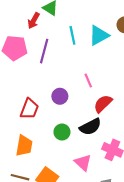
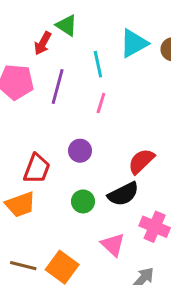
cyan triangle: (99, 35) -> (134, 43), moved
pink line: (88, 81) -> (101, 103), moved, turned 40
orange trapezoid: (24, 146) -> (20, 204), moved, turned 60

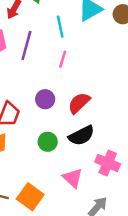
red semicircle: (141, 161) -> (79, 103), moved

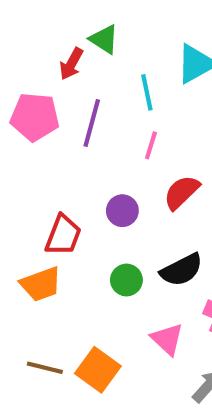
red semicircle: (79, 103) -> (182, 192), moved

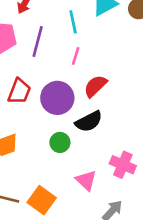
purple circle: (122, 211) -> (57, 98), size x1.6
red trapezoid: (63, 235) -> (19, 91), moved
black semicircle: (182, 270) -> (89, 121), moved

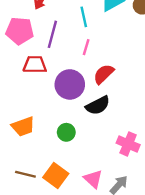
red trapezoid: (19, 91) -> (35, 65), moved, turned -110
green circle: (60, 142) -> (66, 132), moved
pink triangle: (86, 180) -> (93, 179), moved

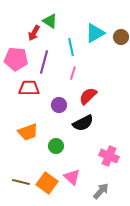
purple circle: (70, 84) -> (59, 105), size x0.6
orange trapezoid: (23, 126) -> (28, 132), moved
pink triangle: (93, 179) -> (72, 177), moved

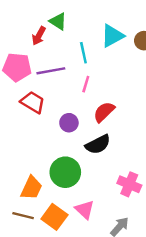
purple line: (44, 62) -> (51, 71), turned 65
red trapezoid: (29, 88) -> (33, 102), turned 30
orange trapezoid: (28, 132) -> (32, 188), moved, turned -45
green circle: (56, 146) -> (65, 172), size x1.6

